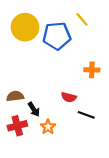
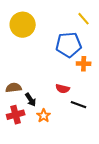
yellow line: (82, 19) -> (84, 19), moved
blue pentagon: (57, 36) -> (69, 45), moved

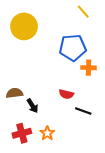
yellow line: (84, 19) -> (83, 12), moved
red cross: (16, 115) -> (22, 133), moved
orange star: (44, 116) -> (47, 133), moved

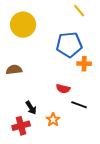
brown semicircle: (14, 93) -> (14, 70), moved
black arrow: (32, 106) -> (31, 108), moved
orange star: (47, 133) -> (53, 120), moved

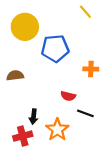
blue pentagon: (69, 45) -> (55, 48), moved
black arrow: (31, 108) -> (34, 117), turned 40
orange star: (53, 120) -> (57, 130), size x1.5

